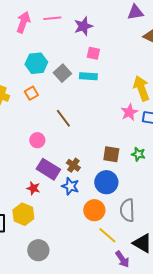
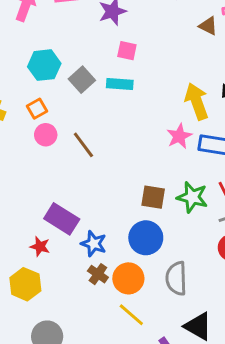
pink circle: (37, 140) -> (46, 135), moved
green star: (138, 154) -> (192, 197), size x1.5
brown cross: (73, 165) -> (98, 274), moved
yellow line: (107, 235) -> (131, 315), moved

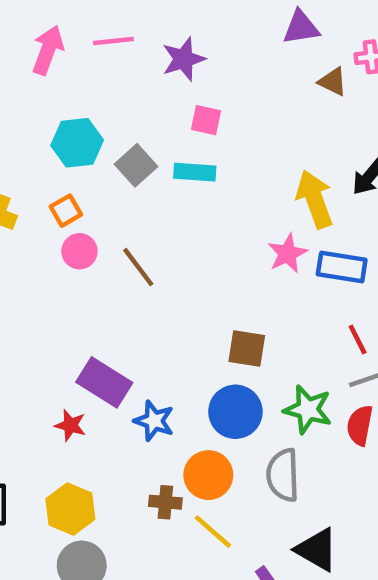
green star: (192, 197) -> (308, 410), moved
brown cross: (98, 274) -> (165, 502), moved, turned -30
yellow hexagon: (25, 284) -> (70, 509), moved

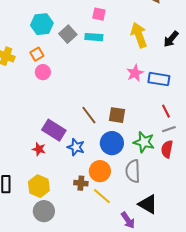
yellow arrow: (315, 199) -> (139, 35), moved
brown line: (138, 267) -> (89, 115), moved

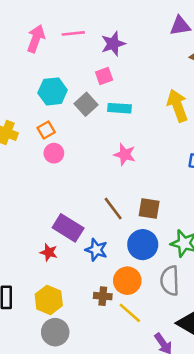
pink square: (99, 14) -> (104, 76), moved, turned -32
pink star: (135, 73) -> (125, 154), moved, turned -30

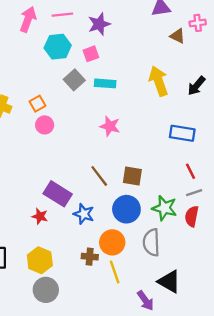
cyan hexagon: (53, 91) -> (58, 47), moved
yellow line: (130, 313) -> (115, 272), turned 30

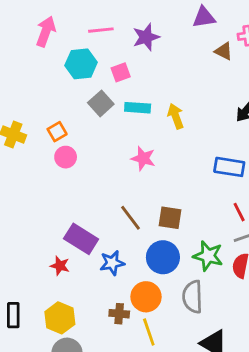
pink line: (62, 15) -> (101, 30), moved
purple star: (99, 24) -> (146, 37), moved
yellow arrow: (159, 81) -> (176, 116), moved, size x0.7
blue star: (84, 214) -> (112, 263), turned -30

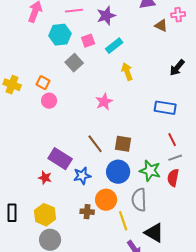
cyan rectangle: (138, 108) -> (114, 46), moved, turned -42
orange square: (57, 132) -> (43, 83), turned -32
pink star: (143, 158) -> (104, 102), turned 30
yellow line: (149, 332) -> (123, 221), moved

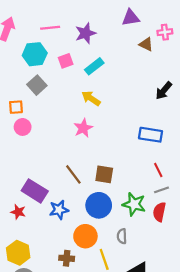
gray square: (74, 63) -> (37, 85), moved
yellow arrow: (127, 72) -> (91, 98), moved, turned -36
orange square: (43, 83) -> (16, 107), turned -32
gray semicircle: (139, 200) -> (122, 236), size x0.6
brown cross: (87, 212) -> (67, 258), moved

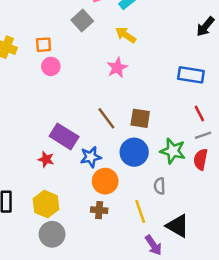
gray square: (37, 85) -> (82, 21), moved
orange circle: (85, 236) -> (105, 181), moved

